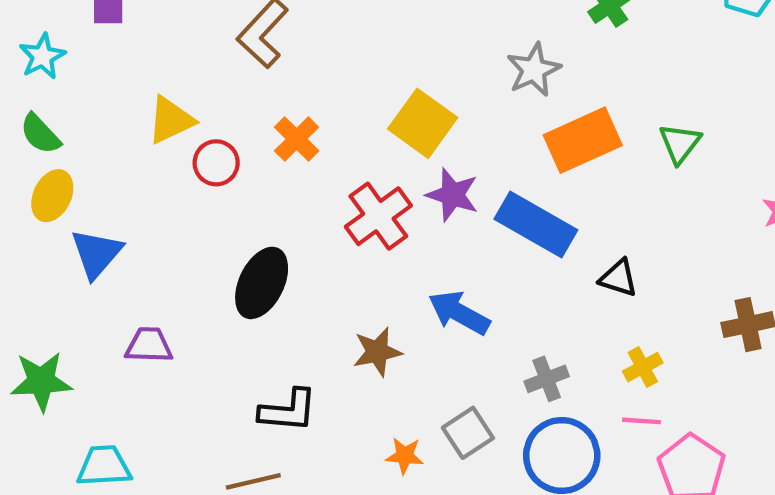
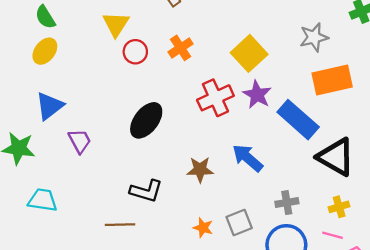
yellow triangle: (171, 120) -> (116, 24), turned -44
blue triangle: (96, 253) -> (50, 106), moved
black triangle: (618, 278) -> (336, 157), size x1.8
purple trapezoid: (149, 345) -> (80, 141), turned 48

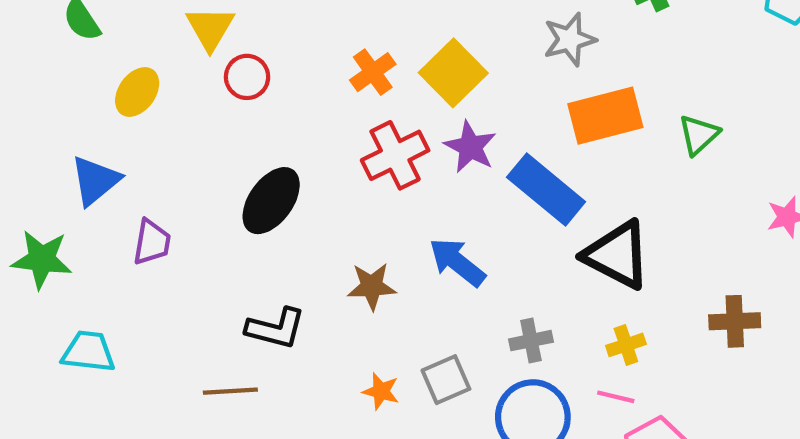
orange cross: (181, 48) -> (373, 72), moved
yellow ellipse: (45, 51) -> (137, 92), moved
purple trapezoid: (80, 141) -> (152, 242), turned 40

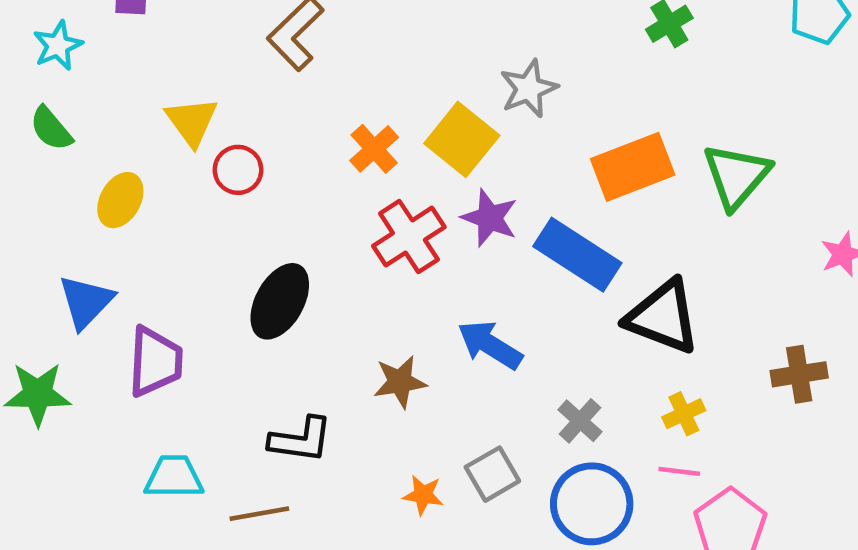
gray star: (570, 39) -> (529, 89), moved
green triangle: (699, 135) -> (737, 176), size x1.5
purple trapezoid: (152, 242) -> (155, 362), size x1.4
gray cross: (531, 341) -> (580, 421), turned -30
cyan trapezoid: (88, 352) -> (174, 477), moved

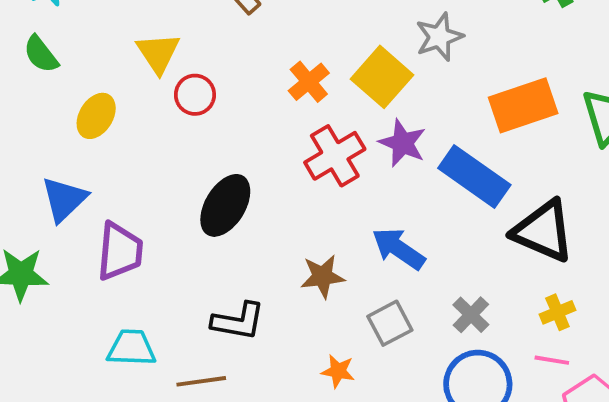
gray square: (492, 474) -> (390, 323), moved

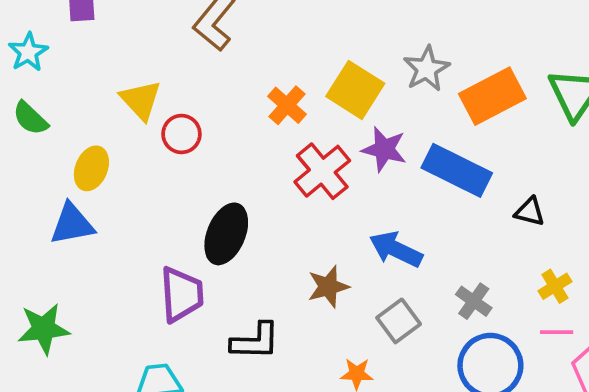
gray star: (439, 37) -> (427, 69), moved
blue triangle: (64, 199) -> (72, 224), moved, turned 42
black triangle: (543, 231) -> (530, 212), size x0.5
purple trapezoid: (120, 251) -> (182, 294), moved

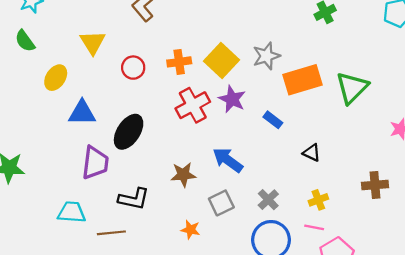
orange cross: (287, 105) -> (179, 62), turned 30
red circle: (181, 134) -> (133, 68), moved
blue rectangle: (457, 170) -> (273, 120), size x0.5
blue triangle: (72, 224) -> (82, 113), moved

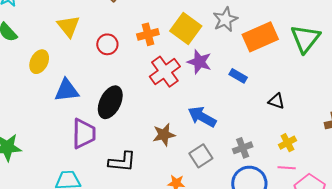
gray cross: (268, 200) -> (243, 148), turned 30

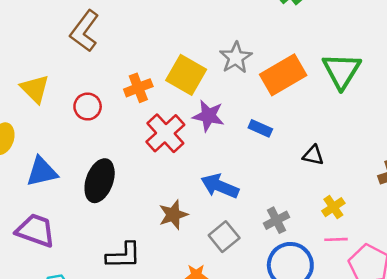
purple trapezoid: (84, 134) -> (35, 230), moved, turned -64

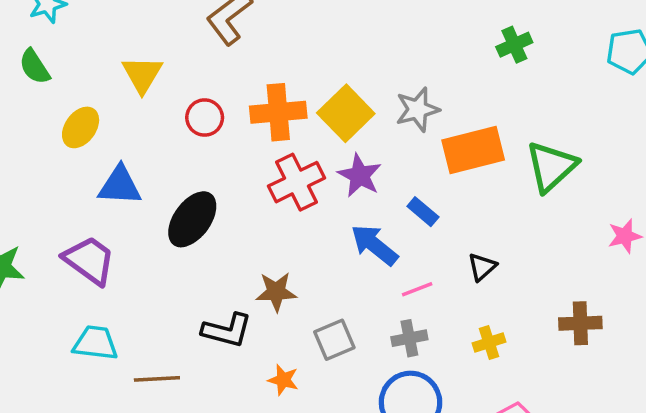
orange cross: (138, 88) -> (278, 112), size x1.4
black triangle: (313, 155) -> (482, 267), turned 50
blue arrow: (220, 186) -> (374, 245), moved
pink line: (336, 239) -> (417, 289), moved, turned -35
black L-shape: (123, 255) -> (227, 330), moved

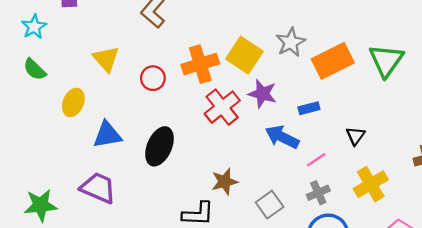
blue rectangle: (423, 212) -> (309, 108), turned -42
yellow cross: (489, 342) -> (371, 184), size x1.6

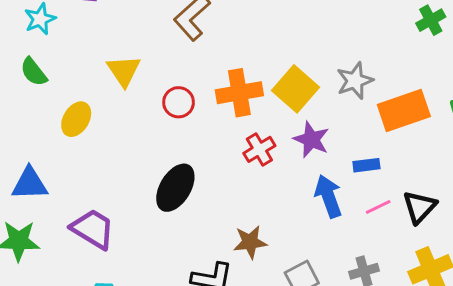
red cross: (222, 107) -> (259, 149), size x0.7
blue triangle: (107, 135) -> (30, 184), moved
black triangle: (355, 136) -> (419, 207), size x1.4
blue arrow: (282, 137) -> (328, 196), turned 36
pink line: (316, 160) -> (378, 207), moved

